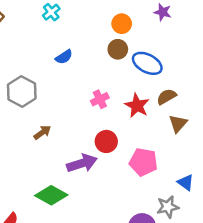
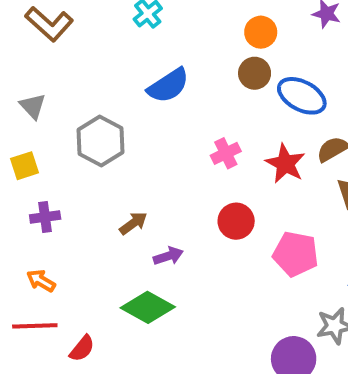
blue semicircle: (64, 57) -> (168, 86), size x1.5
brown arrow: (42, 133) -> (133, 223), moved
purple arrow: (82, 163) -> (168, 256), moved, size x0.6

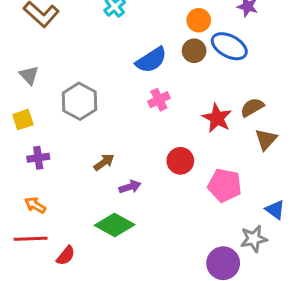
blue semicircle: (168, 86) -> (151, 60), moved
blue ellipse: (302, 96) -> (229, 46), moved
pink cross: (226, 153) -> (159, 100), moved

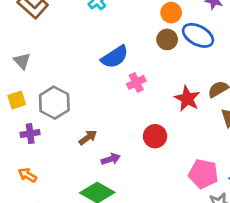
blue semicircle: (151, 60) -> (115, 57), moved
gray hexagon: (79, 101) -> (54, 103), moved
pink pentagon: (225, 185) -> (203, 174), moved

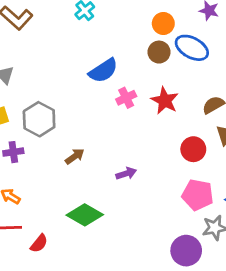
red star: (187, 99) -> (165, 101), moved
red circle: (155, 136) -> (193, 149), moved
purple arrow: (111, 159) -> (126, 173), moved

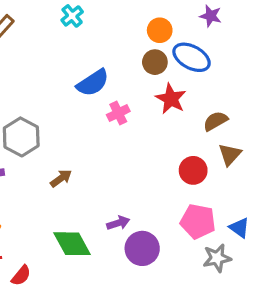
red star: (165, 101) -> (171, 99), moved
purple arrow: (126, 173) -> (118, 223), moved
green diamond: (85, 215) -> (72, 244), turned 32
purple circle: (186, 251) -> (142, 248), moved

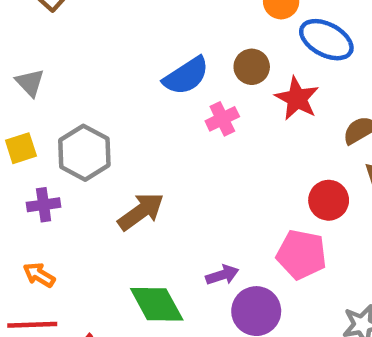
brown circle: (155, 62) -> (252, 67), moved
brown arrow: (61, 178) -> (141, 212), size x1.5
pink pentagon: (198, 221) -> (301, 255), moved

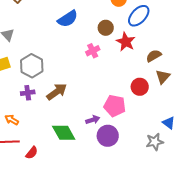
blue ellipse: (326, 40) -> (139, 16), turned -75
blue semicircle: (186, 76) -> (68, 19), moved
purple cross: (44, 205) -> (28, 93), moved
pink pentagon: (301, 255) -> (115, 106), moved

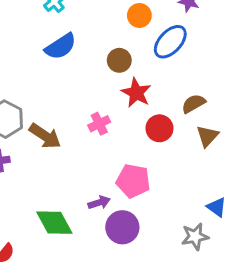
red star: (126, 42) -> (136, 93), moved
pink cross: (93, 51) -> (99, 124), moved
red circle: (140, 87) -> (159, 128), moved
brown arrow: (57, 92) -> (45, 136), moved, turned 70

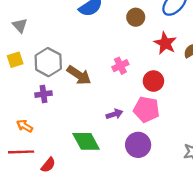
red star: (136, 93) -> (165, 43), moved
red circle: (159, 128) -> (153, 81), moved
purple arrow: (99, 203) -> (114, 114), moved

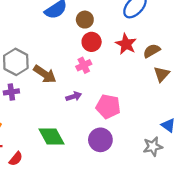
brown circle: (136, 17) -> (85, 20), moved
red circle: (153, 81) -> (92, 42), moved
purple arrow: (114, 114) -> (74, 96), moved

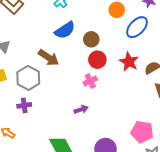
brown arrow: (45, 74) -> (49, 58), moved
pink pentagon: (108, 106) -> (142, 132), moved

